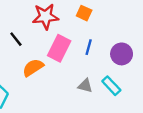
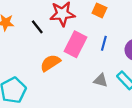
black line: (16, 39) -> (37, 27), moved

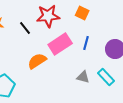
pink rectangle: (75, 44) -> (60, 44), turned 30

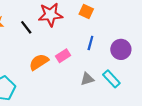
pink rectangle: (60, 44) -> (63, 56), moved, size x0.6
gray triangle: (83, 77) -> (87, 79), turned -32

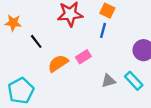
black line: (26, 27) -> (36, 41), moved
blue line: (90, 43) -> (103, 30), moved

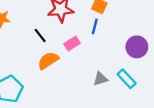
black line: (36, 41) -> (40, 36), moved
pink rectangle: (83, 57) -> (72, 43), moved

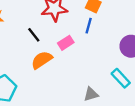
gray triangle: (100, 79) -> (91, 94), moved

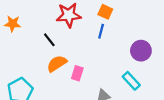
pink rectangle: (66, 43) -> (77, 73), moved, turned -40

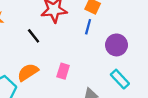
purple circle: (141, 51) -> (116, 45), moved
orange semicircle: (57, 64) -> (28, 72), moved

